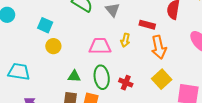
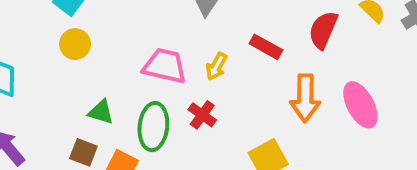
orange arrow: (159, 47) -> (305, 98), moved
red cross: (126, 83) -> (202, 115), moved

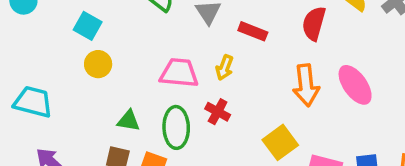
red rectangle: (266, 47) -> (253, 31), moved

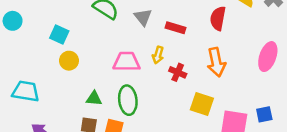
pink ellipse: (355, 85) -> (268, 57), moved, turned 60
red cross: (218, 112) -> (178, 72), moved
yellow square: (280, 142) -> (202, 104), turned -30

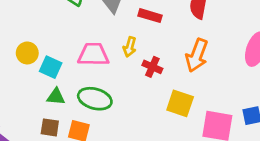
cyan square: (59, 35) -> (51, 67), moved
orange arrow: (216, 62) -> (197, 55), turned 32
green ellipse: (128, 100) -> (95, 99), turned -68

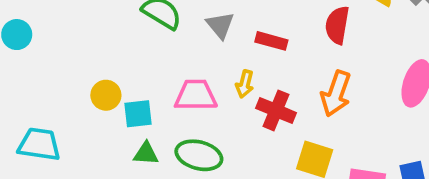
cyan square: (51, 67) -> (138, 114), turned -30
red cross: (152, 67) -> (276, 110), size x1.4

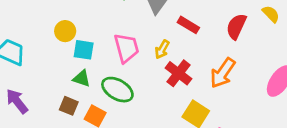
pink trapezoid: (196, 95) -> (126, 48), turned 60

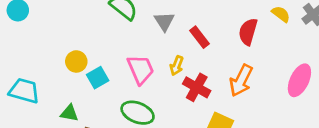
red rectangle: (188, 25) -> (199, 37), turned 30
cyan square: (84, 50) -> (98, 78), turned -30
green triangle: (82, 78) -> (69, 113), moved

